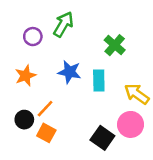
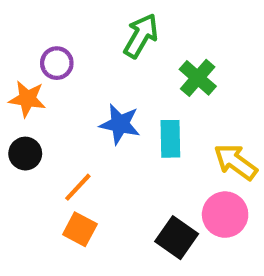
green arrow: (63, 24) -> (141, 36), moved
orange star: (26, 76) -> (27, 99), moved, turned 30
black circle: (24, 120) -> (25, 154), moved

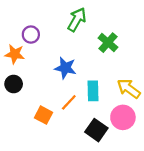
cyan rectangle: (170, 139) -> (93, 91), moved
orange line: (78, 187) -> (69, 102), moved
orange square: (80, 229) -> (44, 115), moved

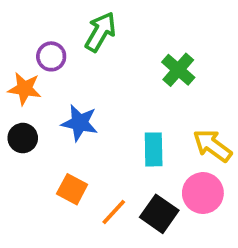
green arrow: (77, 20) -> (100, 32), moved
blue star: (65, 68) -> (80, 123), moved
orange line: (69, 102) -> (114, 212), moved

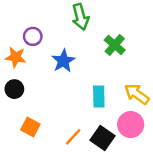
green arrow: (100, 32) -> (80, 17), moved, turned 135
blue star: (80, 123) -> (63, 61), moved, turned 30
orange square: (72, 189) -> (30, 127), moved

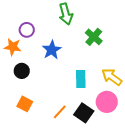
black circle: (14, 89) -> (22, 71), moved

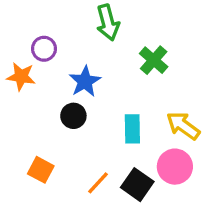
black circle: (22, 71) -> (73, 116), moved

